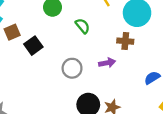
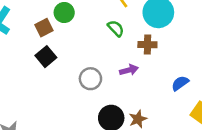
green semicircle: (83, 26) -> (116, 28), moved
brown square: (12, 32) -> (44, 28), moved

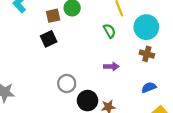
brown cross: (147, 45) -> (147, 54), moved
gray circle: (90, 79) -> (67, 83), moved

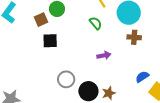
black square: (49, 39) -> (50, 41), moved, turned 35
blue semicircle: (149, 87) -> (142, 77), moved

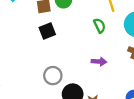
black square: (50, 41) -> (47, 31), turned -35

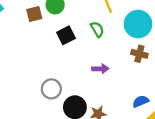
black square: (47, 31) -> (66, 35), moved

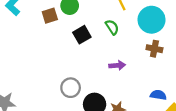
blue semicircle: (141, 101) -> (158, 95), turned 35

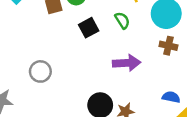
purple arrow: (117, 65) -> (127, 63), size x1.5
gray circle: (71, 88) -> (40, 71), moved

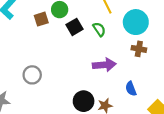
black square: (89, 28) -> (74, 27), moved
blue semicircle: (171, 97) -> (131, 89), moved, turned -120

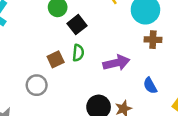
brown square: (41, 19) -> (56, 59), moved
green semicircle: (99, 29) -> (78, 53), moved, turned 48

